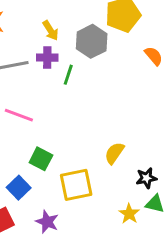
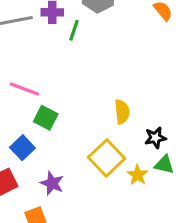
pink line: (19, 115) -> (24, 89), moved
yellow semicircle: (114, 153) -> (122, 112), turned 140
yellow square: (76, 185) -> (107, 158), moved, turned -32

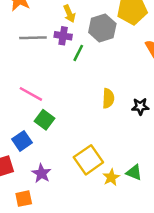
yellow semicircle: (122, 112) -> (108, 98), moved
black star: (155, 138) -> (140, 107), moved

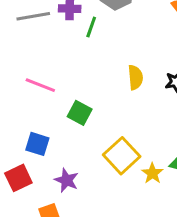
green square: (44, 120) -> (80, 113), moved
blue square: (22, 141) -> (37, 144), turned -30

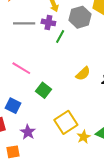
yellow semicircle: (135, 77) -> (83, 74), turned 42

